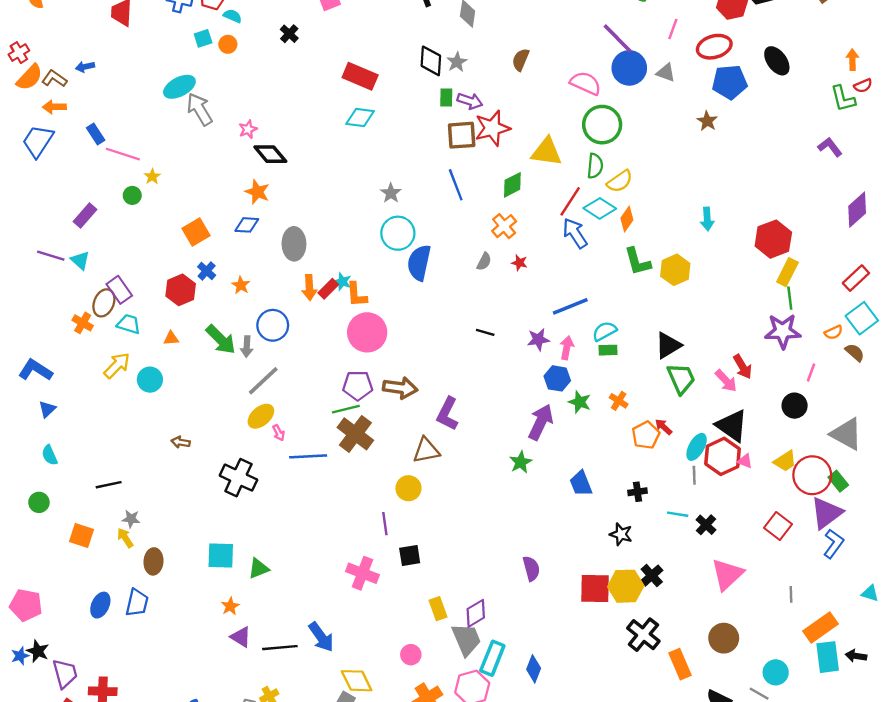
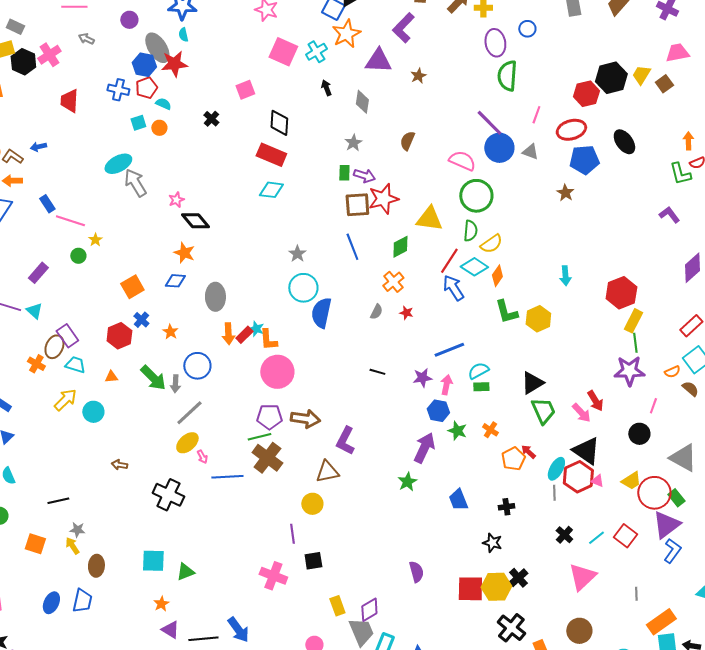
black diamond: (431, 61) -> (279, 123), moved
cyan line: (678, 514) -> (596, 538), moved, turned -48

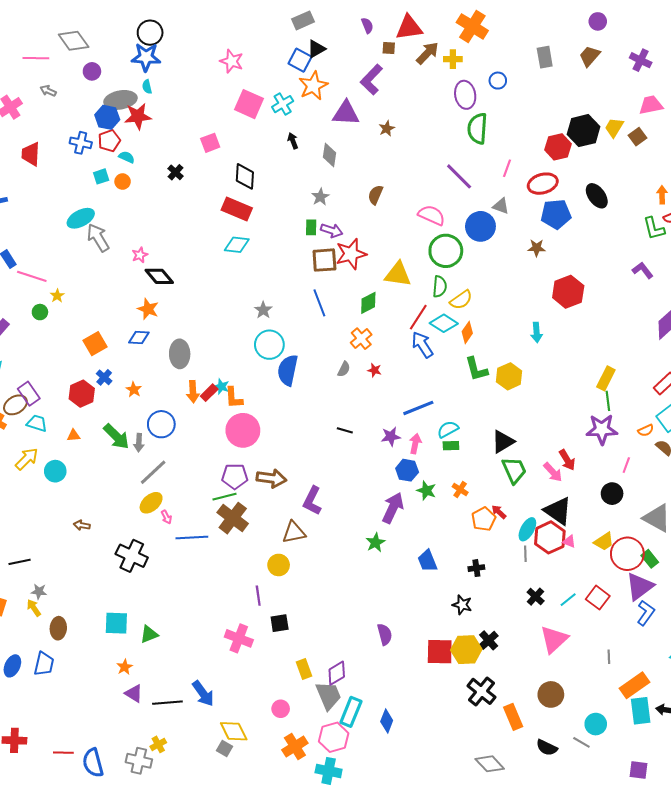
gray ellipse: (157, 48) -> (120, 100), turned -68
blue circle: (499, 148) -> (480, 226), moved
brown star: (565, 193) -> (537, 248), turned -30
red hexagon: (621, 293) -> (568, 292), moved
brown ellipse: (54, 347) -> (15, 405), turned 35

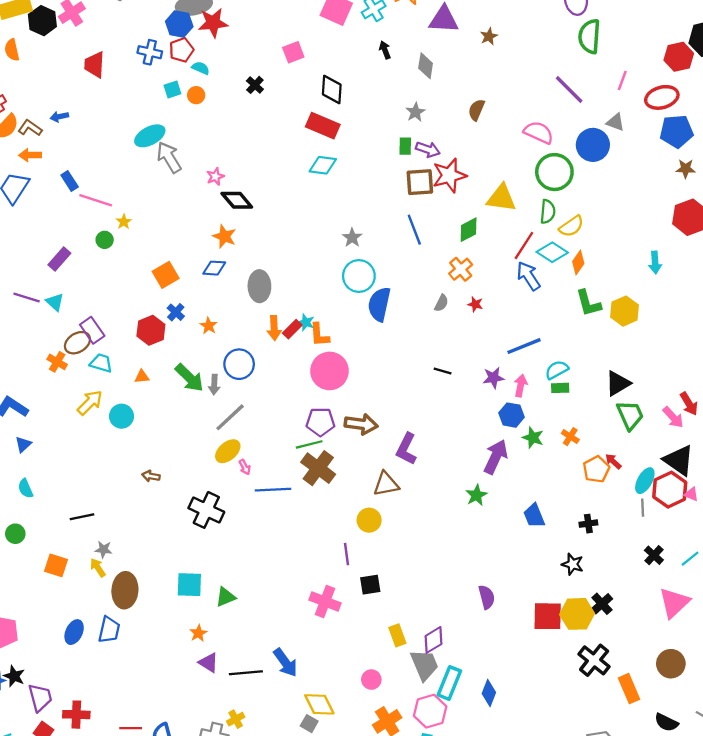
brown star: (537, 248) -> (686, 169), moved
brown ellipse: (58, 628) -> (125, 590), size x1.4

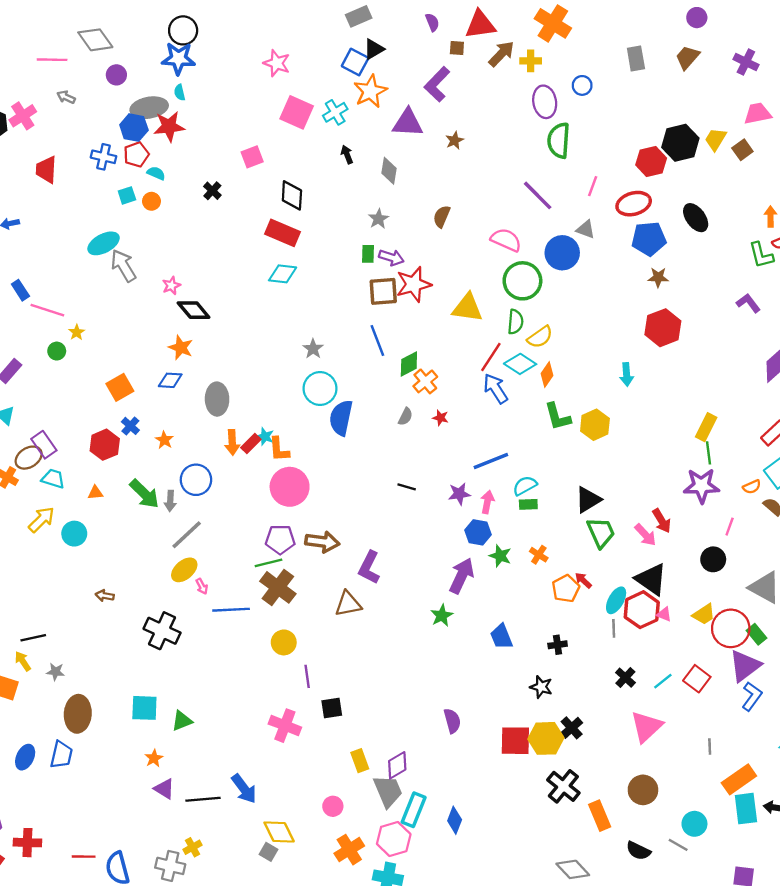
green diamond: (469, 230) -> (409, 364), moved
yellow circle: (369, 520) -> (284, 642), moved
yellow arrow: (98, 568) -> (23, 661), moved

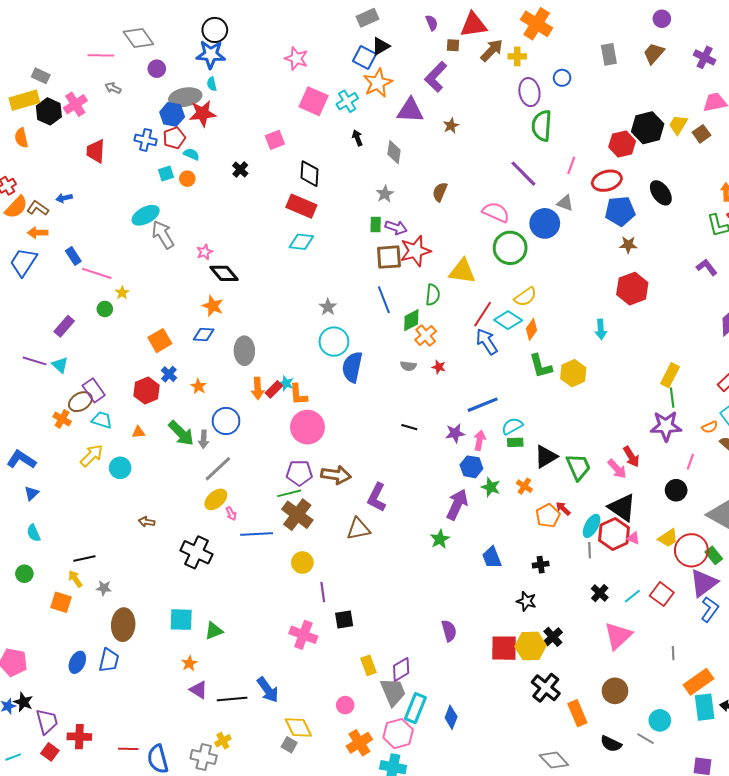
green semicircle: (515, 322) -> (433, 295), moved
gray semicircle: (405, 417) -> (408, 366), turned 70
black triangle: (588, 500) -> (546, 457), moved

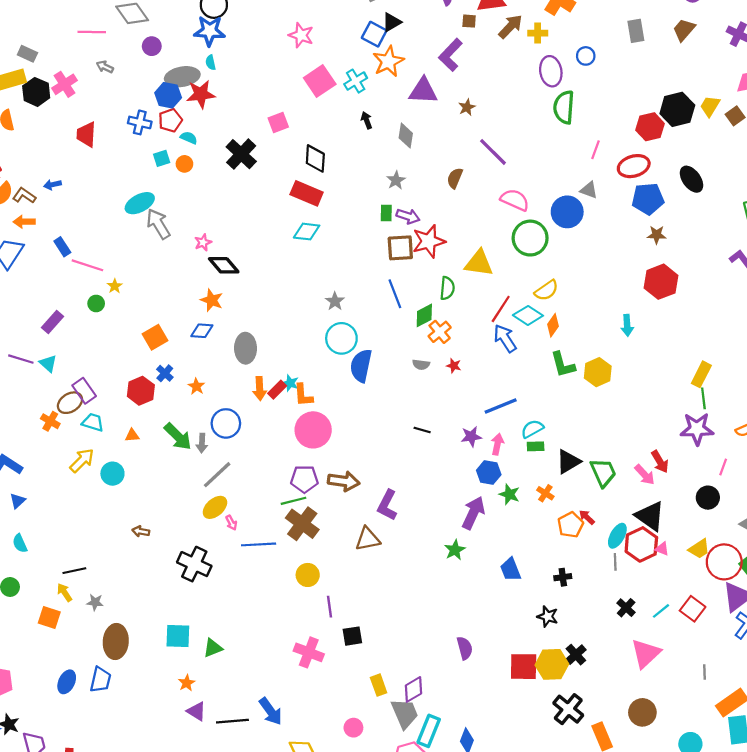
pink square: (314, 101) -> (320, 81), turned 32
black cross: (240, 169) -> (241, 154), size x1.8
purple line: (523, 174) -> (493, 152), moved

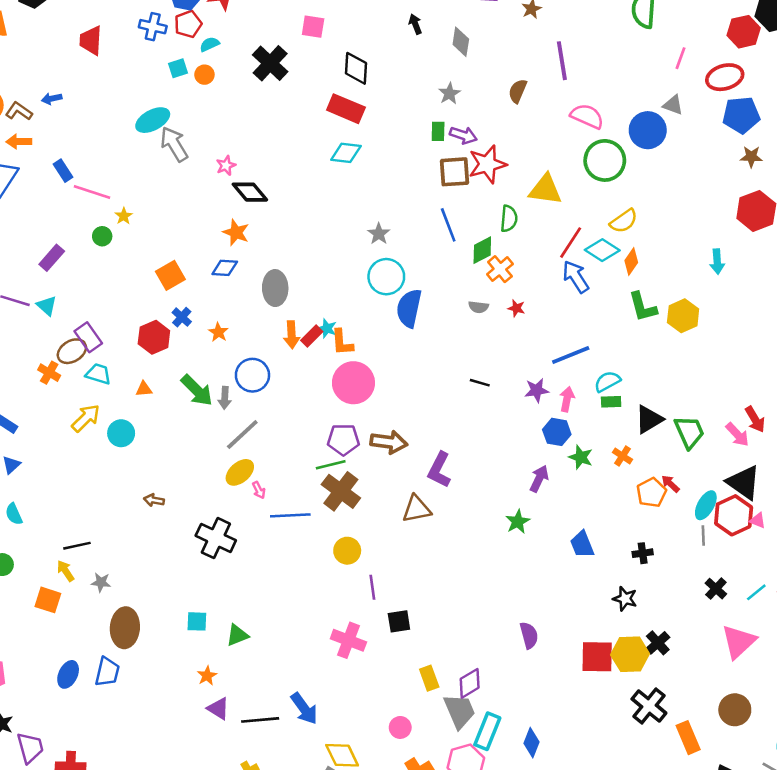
pink square: (278, 122) -> (313, 27), turned 30
cyan semicircle: (189, 138) -> (210, 44), turned -49
purple line: (493, 152) -> (562, 61), turned 36
purple arrow: (473, 513) -> (539, 479), size x0.7
cyan square: (178, 636) -> (197, 621), size x0.7

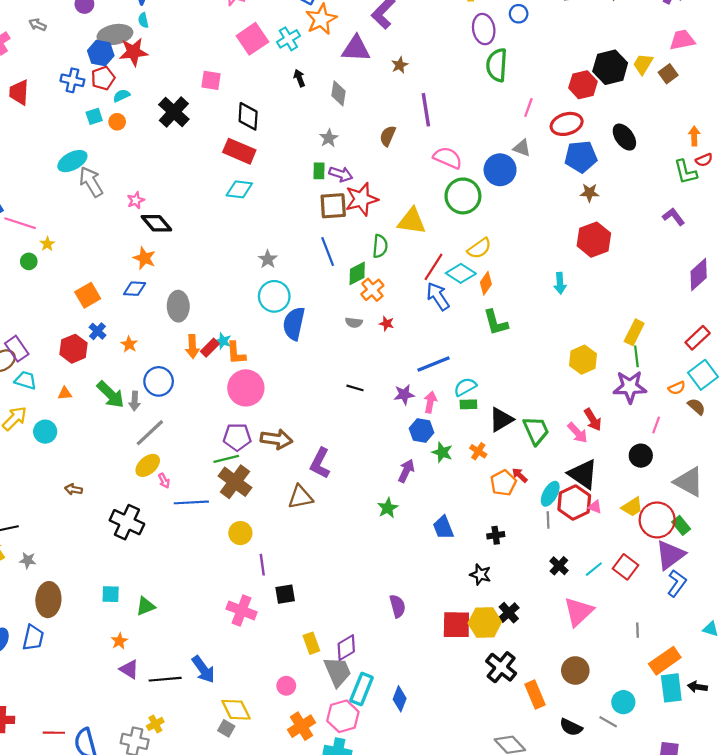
yellow hexagon: (683, 316) -> (583, 360), moved

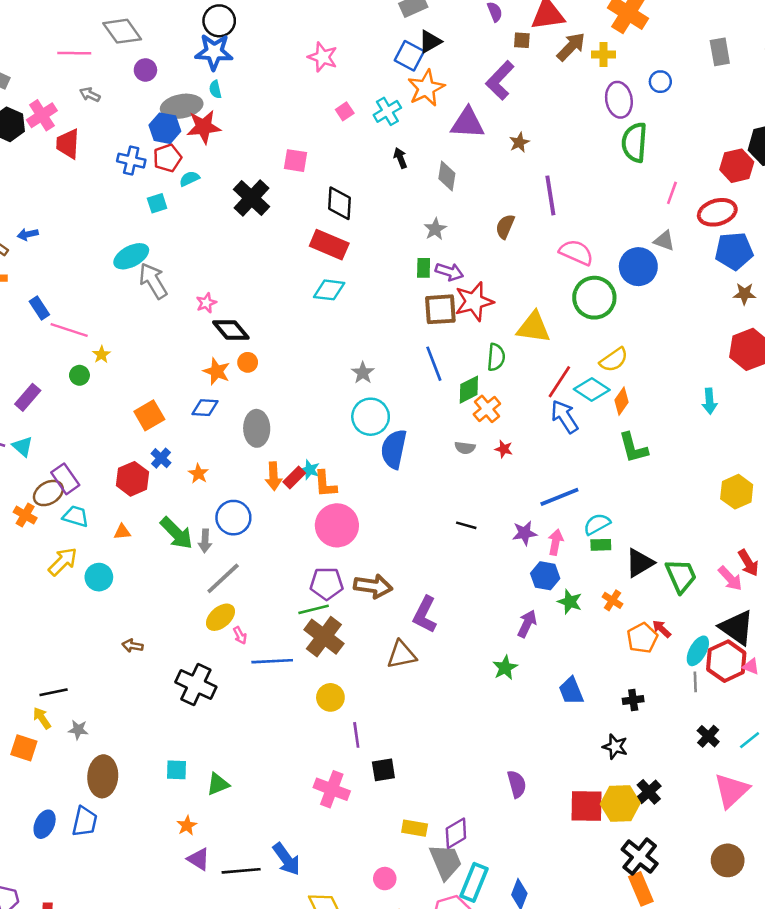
pink square: (252, 39) -> (345, 111), size x0.5
red trapezoid: (19, 92) -> (68, 144), moved
orange circle: (117, 122) -> (248, 362), moved
yellow rectangle: (311, 643) -> (415, 828), turned -60
orange rectangle: (535, 694) -> (641, 889), moved

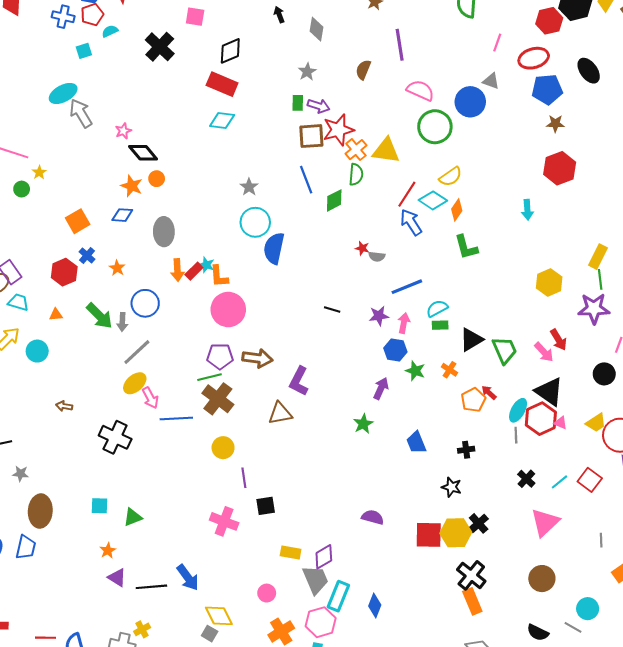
black diamond: (339, 203) -> (230, 51), turned 64
orange cross: (487, 409) -> (356, 150), moved
gray semicircle: (465, 448) -> (377, 257), moved
pink arrow: (240, 635) -> (150, 398), size x1.5
purple semicircle: (517, 784) -> (373, 517), turned -60

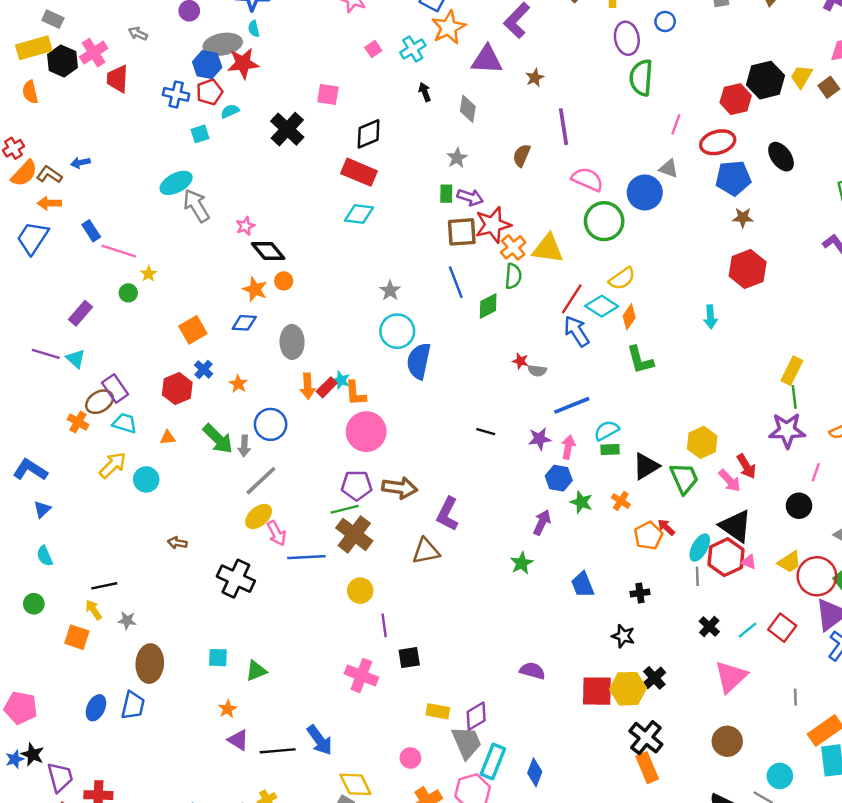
yellow hexagon: (549, 283) -> (702, 442), moved

